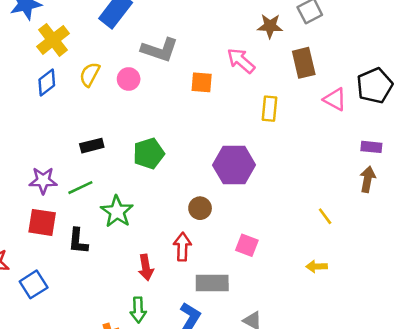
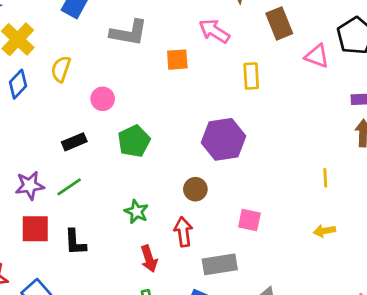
pink circle: (129, 79) -> (103, 99), moved
green star: (117, 212) -> (136, 212), moved, size x0.7
yellow line: (325, 216) -> (325, 178), turned 42

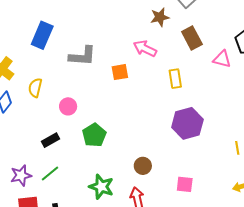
purple hexagon: (223, 139) -> (187, 123), moved
green star: (136, 212) -> (101, 187), size x1.4

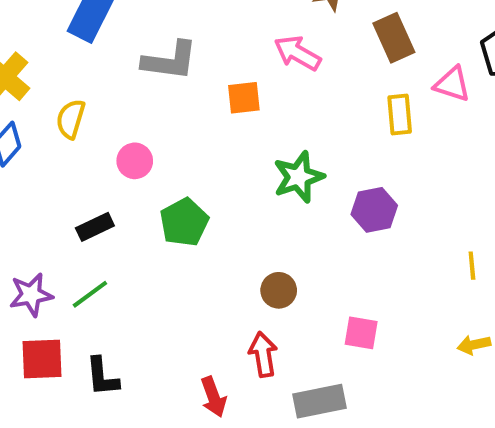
yellow rectangle: (175, 79) -> (400, 115), moved
purple hexagon: (187, 123) -> (374, 210), size x0.7
green star: (101, 187) -> (299, 177), moved, turned 30

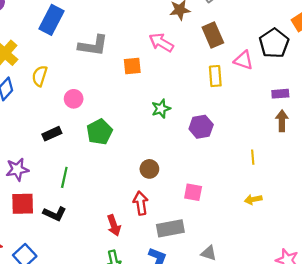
green star: (299, 177) -> (161, 109), size x0.7
green line: (90, 294) -> (64, 177), moved, turned -42
black L-shape: (102, 377) -> (55, 214), turned -60

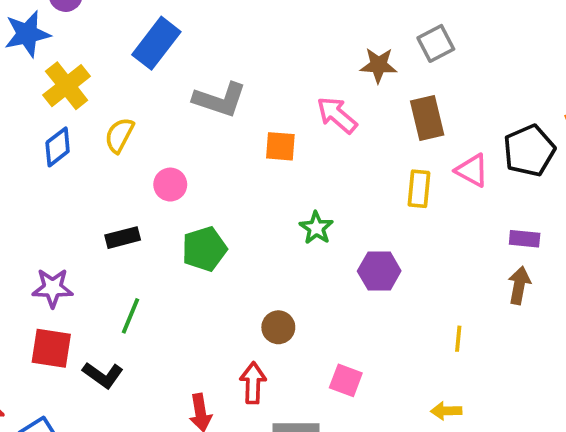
green star: (161, 109) -> (316, 228), turned -30

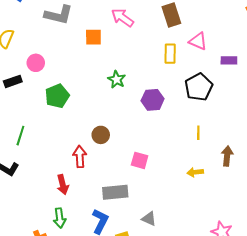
black pentagon: (529, 151) -> (199, 87), moved
black rectangle: (123, 238) -> (13, 81), moved
purple rectangle: (525, 239) -> (229, 60), moved
brown arrow: (519, 285) -> (227, 156), moved
red arrow: (253, 383) -> (80, 157), moved

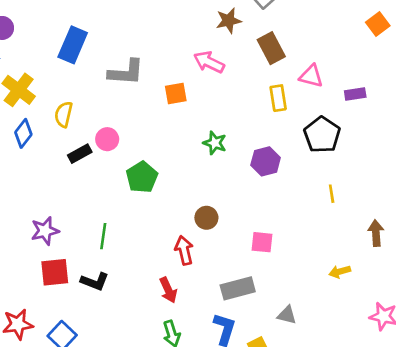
black rectangle: (13, 81) -> (80, 154), moved
brown arrow: (227, 156) -> (376, 233), moved
yellow arrow: (195, 172) -> (340, 272), moved

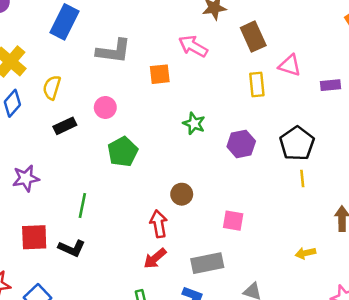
black pentagon: (322, 135) -> (297, 143), moved
pink circle: (107, 139) -> (105, 107), moved
purple star: (45, 231) -> (26, 178), moved
red arrow: (168, 290) -> (155, 258), moved, turned 70

